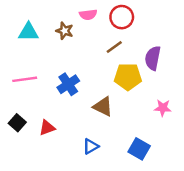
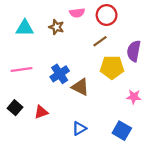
brown triangle: (103, 107) -> (80, 87), moved
pink star: (163, 108) -> (134, 97), moved

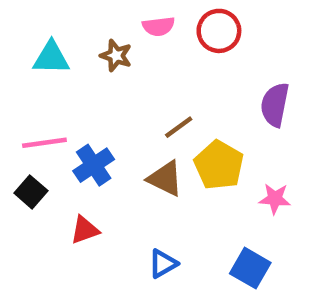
brown line: (100, 41) -> (179, 127), moved
yellow pentagon: (112, 67) -> (219, 165), moved, turned 30
blue cross: (60, 74) -> (94, 165), moved
black square: (15, 108) -> (31, 192), moved

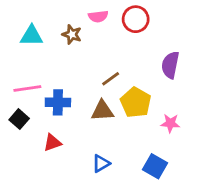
blue cross: (94, 165) -> (58, 102), turned 35
brown triangle: (165, 179) -> (102, 111), turned -30

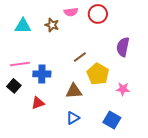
brown triangle: (102, 111) -> (74, 91), moved

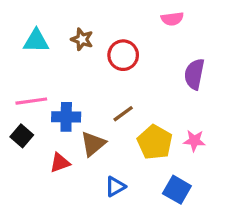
pink semicircle: (71, 12) -> (172, 19), moved
red circle: (98, 14) -> (123, 55), moved
brown line: (80, 57) -> (123, 114), moved
yellow pentagon: (98, 74) -> (155, 142), moved
brown triangle: (74, 91) -> (93, 144), moved, turned -36

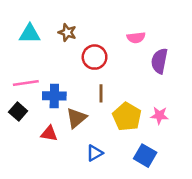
pink semicircle: (172, 19) -> (136, 38), moved
red circle: (123, 55) -> (95, 57), moved
brown line: (123, 114) -> (101, 93), turned -54
red triangle: (60, 163) -> (49, 134), turned 30

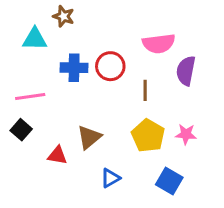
brown star: (67, 32) -> (63, 16), moved
pink semicircle: (136, 38) -> (159, 44), size x1.5
brown line: (101, 93) -> (145, 90), moved
blue cross: (54, 96) -> (74, 68), moved

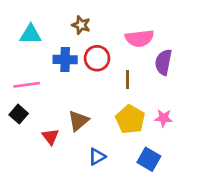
brown star: (63, 16) -> (81, 25), moved
red triangle: (57, 155) -> (51, 137), turned 42

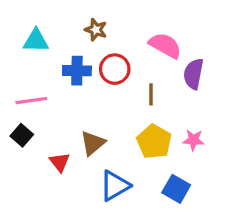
pink semicircle: (140, 38) -> (165, 45), turned -144
blue triangle: (97, 157) -> (115, 186), size x1.5

